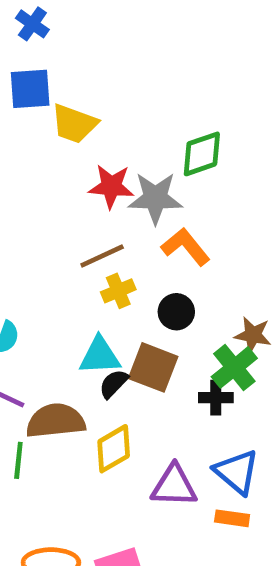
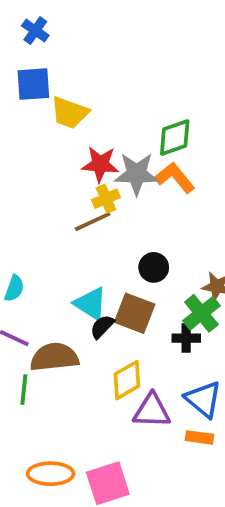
orange L-shape: (186, 247) -> (175, 178), moved
yellow cross: (118, 291) -> (106, 199), moved
cyan triangle: (100, 356) -> (91, 304), turned 36
yellow diamond: (114, 449) -> (127, 380), moved

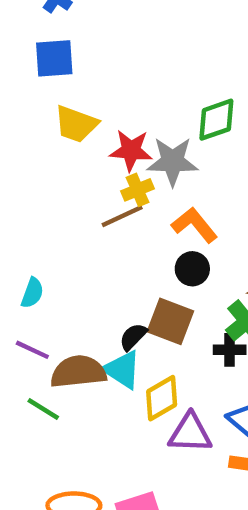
yellow trapezoid: (70, 113) -> (76, 124), moved
orange L-shape: (175, 178) -> (194, 225), moved
cyan triangle: (91, 304) -> (122, 370), moved
green line: (24, 390) -> (43, 409), turned -64

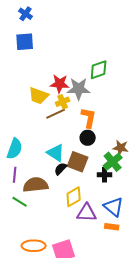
yellow trapezoid: (76, 124) -> (39, 96), moved
orange L-shape: (194, 225) -> (89, 118), turned 50
cyan semicircle: (32, 293) -> (15, 149), size x1.5
purple line: (32, 350) -> (15, 175), turned 70
cyan triangle: (122, 370) -> (56, 153), moved

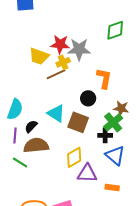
green diamond: (99, 70) -> (115, 30), moved
orange L-shape: (89, 118) -> (104, 78), moved
black semicircle: (61, 169) -> (31, 126), moved
blue triangle: (114, 207) -> (115, 155), moved

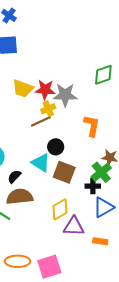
yellow trapezoid: (39, 56) -> (23, 89), moved
black circle: (88, 98) -> (56, 147), moved
blue triangle: (115, 155) -> (103, 207), turned 50

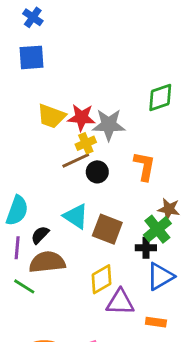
black circle: (56, 147) -> (97, 172), moved

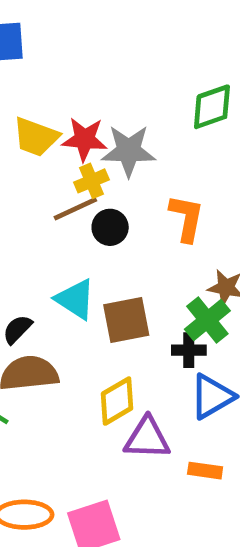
brown square: (107, 229) -> (126, 320), turned -32

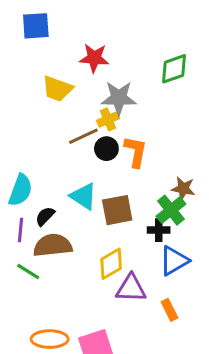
red star: (85, 139) -> (94, 58), moved
yellow cross: (91, 181) -> (108, 119), moved
orange L-shape: (187, 218) -> (136, 152), moved
orange rectangle: (205, 471) -> (169, 310), turned 55

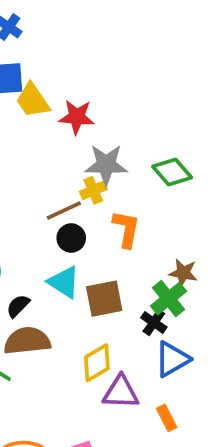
green diamond: (174, 69) -> (172, 172), moved, turned 68
yellow trapezoid: (57, 89) -> (33, 100), moved, turned 36
black circle: (106, 149) -> (71, 238), moved
black cross: (159, 230) -> (154, 322), turned 35

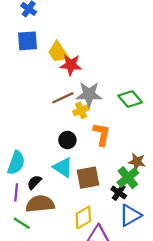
yellow trapezoid: (33, 100) -> (58, 52), moved
brown line: (64, 211) -> (63, 98), moved

